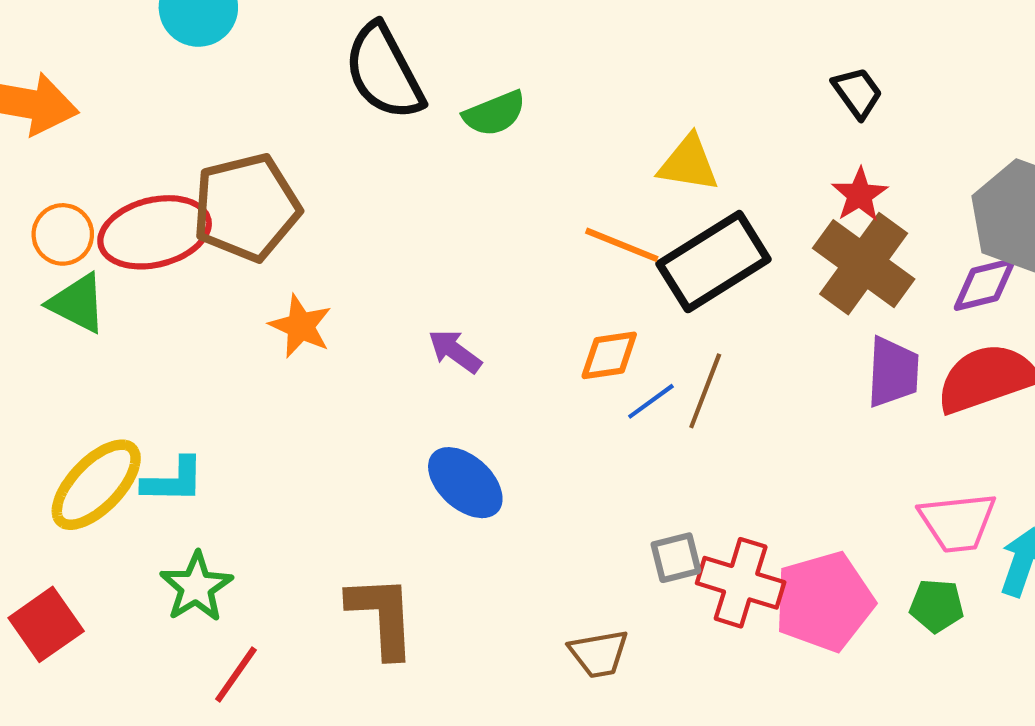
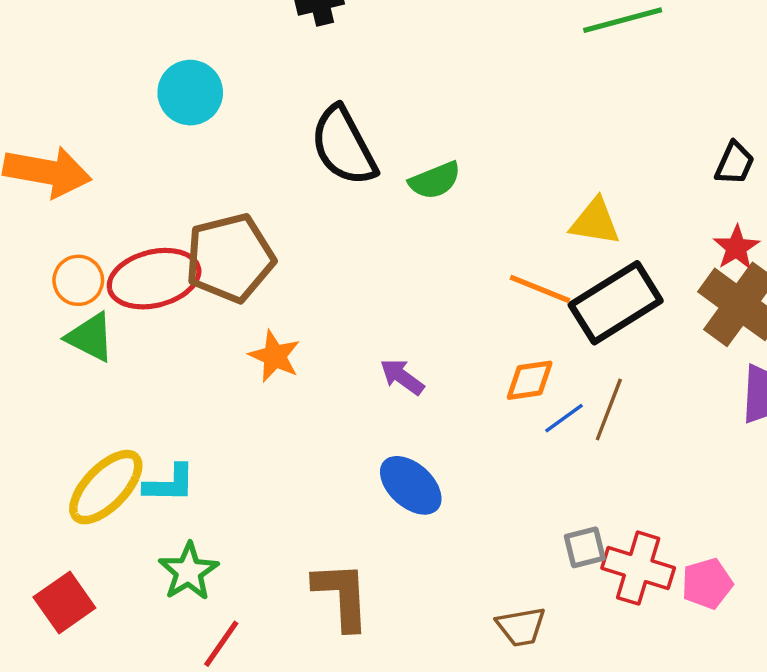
black trapezoid: (857, 93) -> (735, 163), turned 60
pink pentagon: (824, 601) -> (707, 584), size x0.6

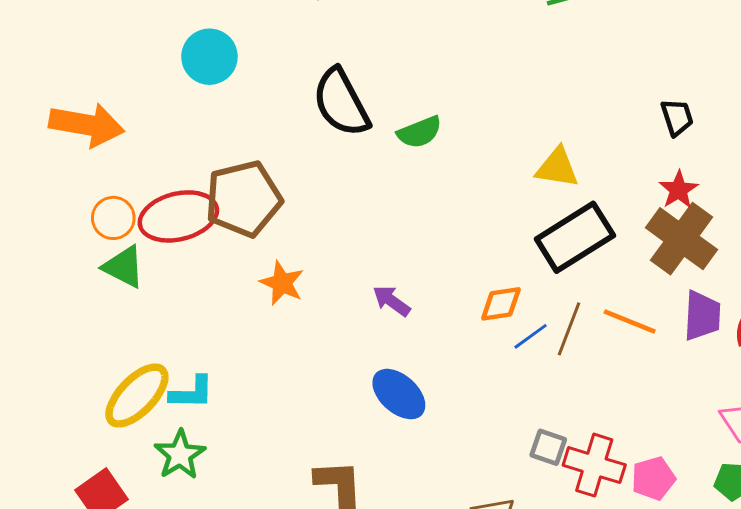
black trapezoid: (735, 163) -> (677, 117), turned -42
orange line: (540, 289) -> (630, 322), moved
gray square: (585, 547) -> (548, 447), turned 33
green star: (189, 571) -> (180, 455), moved

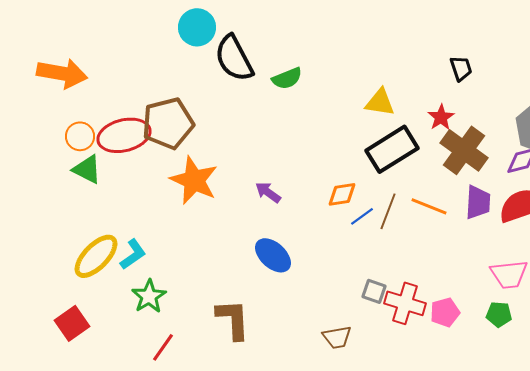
cyan circle: (209, 57) -> (197, 27), moved
red star: (679, 190) -> (441, 117), moved
orange star: (282, 283) -> (194, 180), size x1.6
cyan L-shape: (192, 393) -> (133, 254), turned -36
green star: (180, 455) -> (149, 296), moved

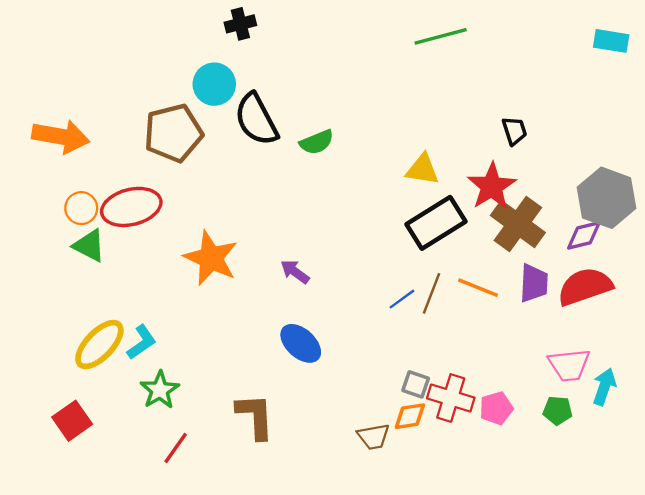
red star: (441, 117) -> (492, 186), size x1.6
brown pentagon: (168, 123) -> (173, 133), moved
orange diamond: (342, 194) -> (410, 416), moved

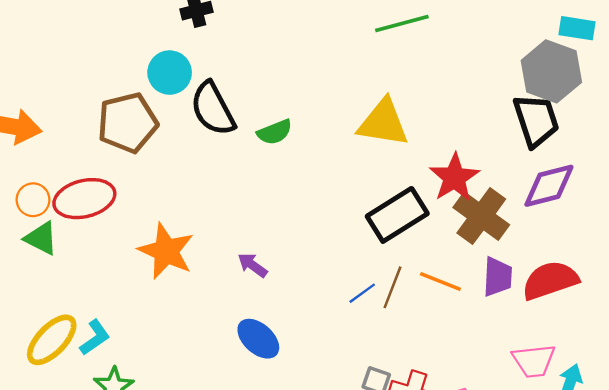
black trapezoid: (514, 131) -> (536, 120), moved, size x1.8
yellow triangle: (422, 169) -> (383, 123), moved, size x1.5
gray hexagon: (607, 198) -> (551, 71), moved
purple diamond: (584, 235) -> (549, 186), moved, size x1.4

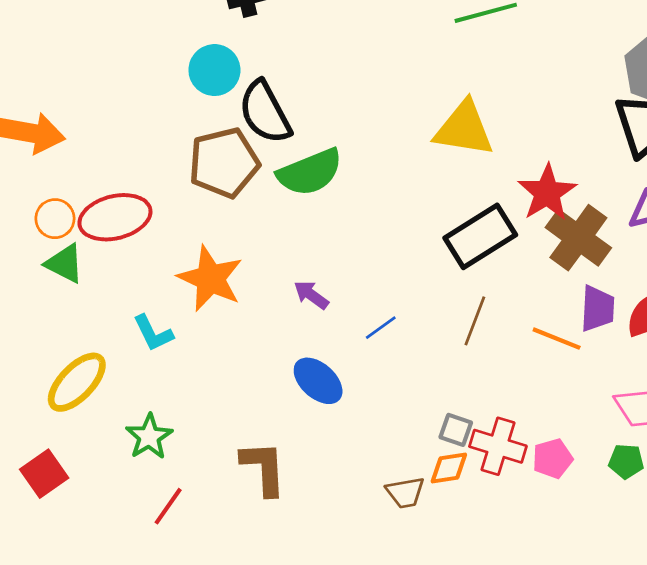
brown pentagon: (128, 123) -> (224, 163), moved
green semicircle: (275, 132) -> (310, 172), moved, size x1.6
orange line: (440, 281) -> (557, 339), moved
blue line: (362, 293) -> (381, 328), moved
cyan L-shape: (95, 338) -> (153, 333), moved, turned 99

